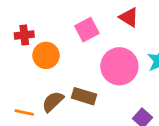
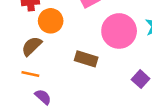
brown semicircle: (53, 102) -> (32, 46), moved

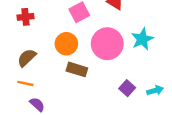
orange circle: (51, 21) -> (66, 44), moved

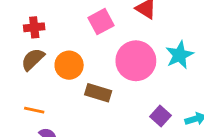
orange circle: (66, 44) -> (69, 65), moved
brown semicircle: (27, 58) -> (33, 59), moved

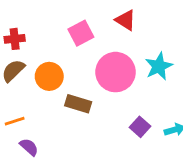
orange line: (34, 110) -> (15, 121), turned -30

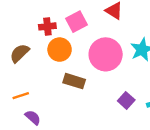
red cross: (15, 39) -> (47, 26), moved
orange circle: (49, 76) -> (60, 50), moved

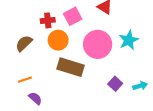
brown rectangle: (74, 81) -> (71, 67), size x1.4

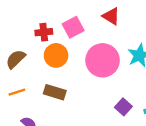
brown rectangle: (71, 67) -> (55, 92), moved, size x0.7
orange line: (25, 80) -> (17, 92), moved

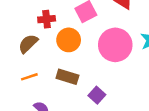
red cross: (44, 32) -> (47, 19), moved
purple square: (123, 107) -> (97, 95), moved

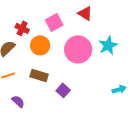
red cross: (47, 19) -> (22, 28), turned 32

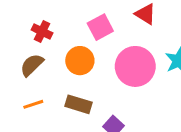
red cross: (22, 28) -> (42, 31), moved

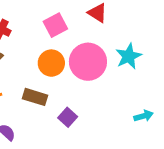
orange circle: (80, 61) -> (51, 63), moved

